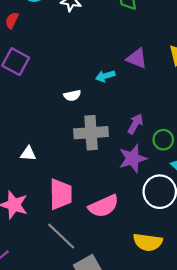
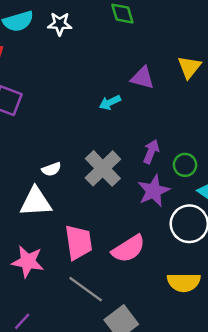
white semicircle: (72, 95) -> (51, 169), moved
gray cross: (91, 133) -> (103, 168), turned -32
white triangle: (28, 154) -> (36, 202), size x1.8

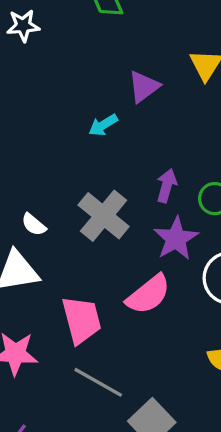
purple triangle: (142, 78) -> (144, 87), turned -45
white semicircle: (51, 169) -> (34, 225), turned 66
pink semicircle: (129, 249) -> (148, 294), moved

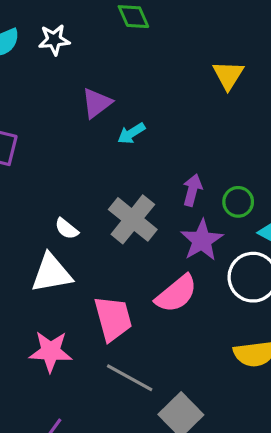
purple triangle: (144, 87) -> (97, 103), moved

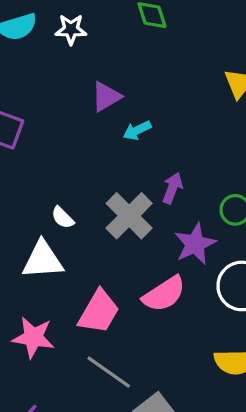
purple arrow: (192, 190) -> (172, 188), moved
pink trapezoid: (113, 319) -> (99, 312), turned 39

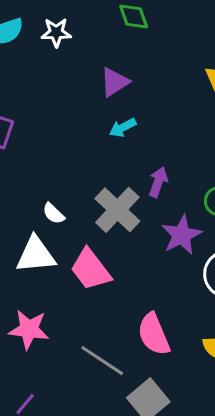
purple triangle: (106, 97) -> (115, 82), moved
pink semicircle: (164, 294) -> (154, 334), moved, turned 102
pink trapezoid: (99, 312) -> (91, 269), moved, turned 114

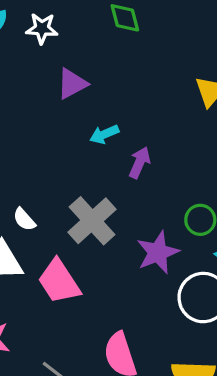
purple triangle: (115, 82) -> (72, 84), moved
purple arrow: (158, 182) -> (140, 162), moved

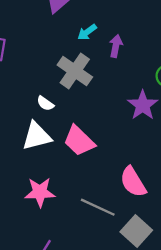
gray cross: (92, 221) -> (75, 71), moved

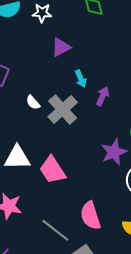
cyan arrow: (87, 32) -> (81, 79), turned -90
white semicircle: (45, 103) -> (33, 102), moved

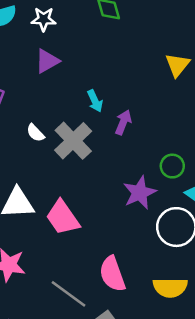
purple triangle: (61, 47) -> (47, 61), moved

